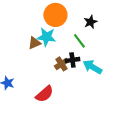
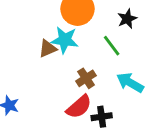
black cross: (72, 60) -> (102, 117), moved
red semicircle: (44, 94) -> (79, 107), moved

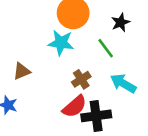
brown triangle: (48, 49) -> (22, 71), moved
black cross: (102, 117) -> (96, 116), size x1.5

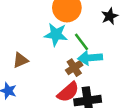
green line: (106, 48) -> (82, 42), moved
cyan arrow: (123, 83) -> (90, 58), moved, turned -35

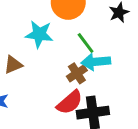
cyan star: (56, 35) -> (39, 34), moved

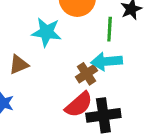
green line: (86, 43) -> (110, 29), moved, turned 40

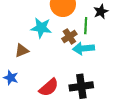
brown cross: (86, 74) -> (69, 36), moved
red semicircle: (79, 105) -> (49, 87), moved

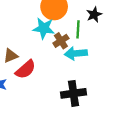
cyan star: (41, 28) -> (44, 28), moved
red semicircle: (49, 87) -> (25, 69), moved

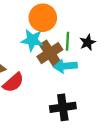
black star: (94, 15) -> (88, 42), moved
brown cross: (61, 41) -> (50, 53), size x1.5

